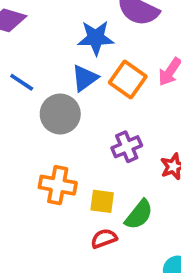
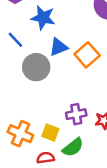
blue star: (96, 38) -> (43, 18), moved
purple cross: (127, 147) -> (76, 114), moved
orange cross: (58, 185) -> (20, 134), moved

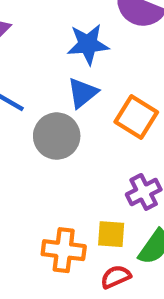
blue star: (43, 18) -> (88, 44), moved
orange square: (87, 55) -> (136, 117), moved

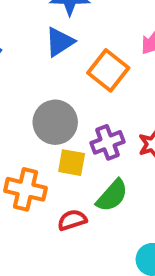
gray circle: (57, 136) -> (55, 122), moved
yellow square: (111, 234) -> (72, 163), moved

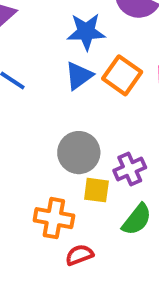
orange square: (108, 70) -> (122, 75), moved
red semicircle: (72, 220) -> (79, 255), moved

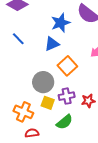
blue star: (86, 32) -> (61, 23), turned -30
orange square: (122, 75) -> (67, 66), moved

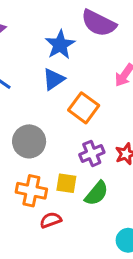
gray circle: (43, 82) -> (29, 141), moved
yellow square: (48, 103) -> (66, 183), moved

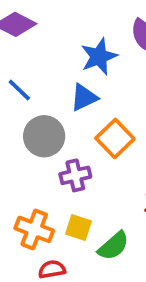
gray circle: (29, 141) -> (44, 136), moved
purple cross: (92, 153) -> (75, 175), moved

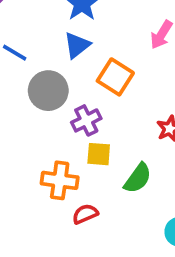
yellow square: (79, 228) -> (99, 154), moved

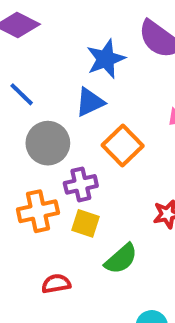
orange cross: (60, 180) -> (38, 211), moved, turned -33

